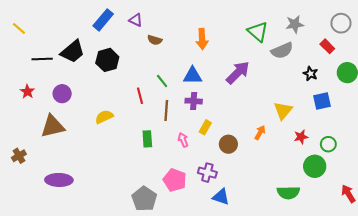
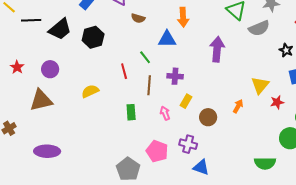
black line: (42, 59) -> (31, 20), moved
purple arrow: (238, 73) -> (217, 49), turned -40
blue triangle: (193, 76) -> (167, 39), moved
red star: (301, 137) -> (277, 102), moved

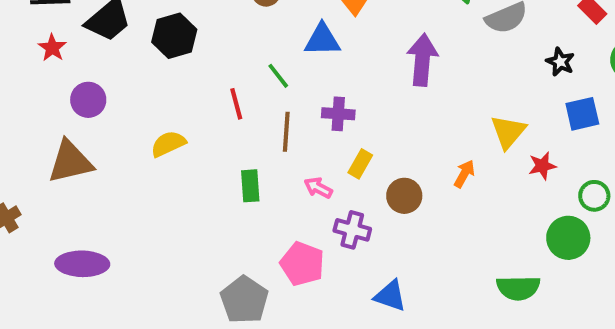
red star: (17, 67) -> (52, 48), moved
pink arrow: (165, 113) -> (318, 188), turned -40
purple cross: (188, 144) -> (352, 230), moved

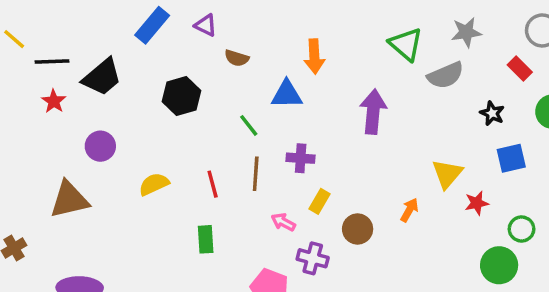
black hexagon: (174, 36) -> (181, 96), moved
purple circle: (88, 100) -> (100, 146), moved
red line: (236, 104) -> (213, 184), moved
green rectangle: (250, 186) -> (206, 239), moved

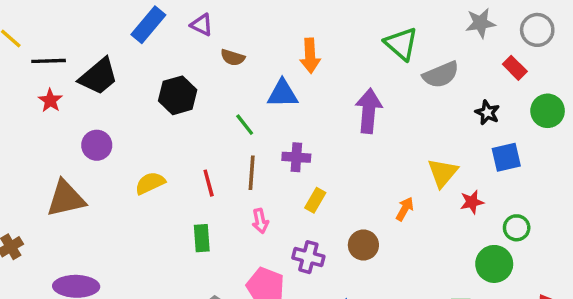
gray star: (466, 32) -> (480, 23), moved
pink arrow: (283, 222) -> (260, 221), moved, turned -130
brown circle: (358, 229) -> (363, 245), moved

